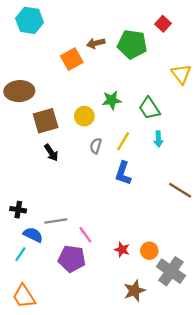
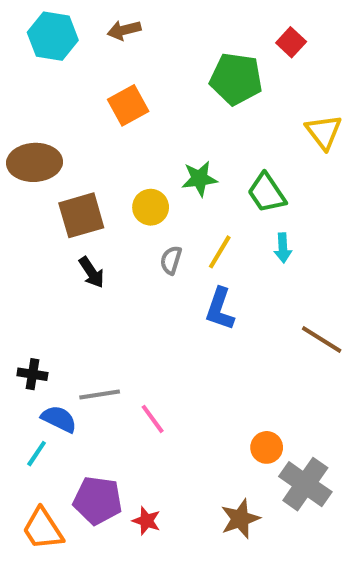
brown arrow: (96, 43) -> (124, 30), moved
red star: (122, 250) -> (146, 521), moved
purple pentagon: (72, 259) -> (98, 500), moved

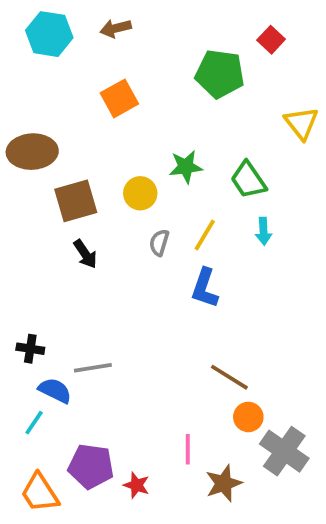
brown line: (322, 340) -> (229, 377), moved
pink line: (153, 419) -> (188, 449), moved, turned 36

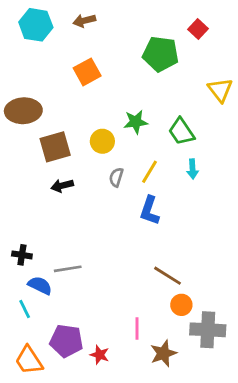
black arrow: (85, 254) -> (62, 186), turned 110
cyan line: (34, 423) -> (25, 309), turned -60
gray cross: (284, 451) -> (208, 330), turned -32

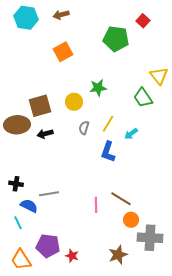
yellow triangle: (220, 90) -> (159, 76), moved
brown ellipse: (23, 111) -> (17, 125), moved
green trapezoid: (181, 132) -> (143, 98), moved
cyan arrow: (192, 169) -> (131, 134), moved, turned 56
pink line: (137, 328) -> (96, 205), moved

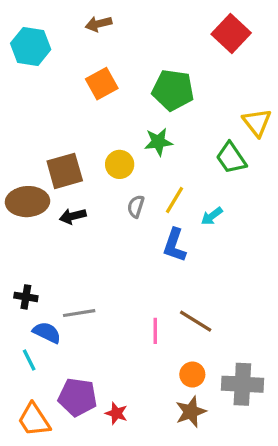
cyan hexagon: (26, 18) -> (31, 46), moved
red square: (143, 21) -> (231, 34), size x1.6
green pentagon: (116, 39) -> (173, 90), moved
orange circle: (131, 220) -> (192, 375), moved

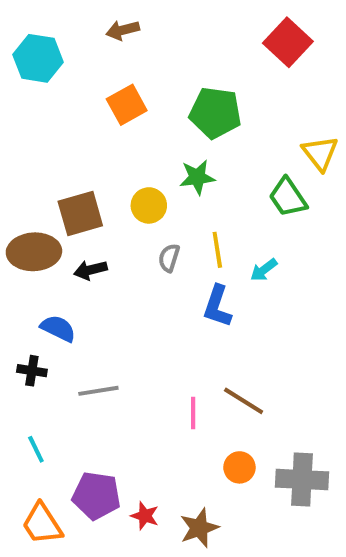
yellow line: (175, 200) -> (217, 250), turned -40
blue semicircle: (47, 332) -> (58, 328), moved
brown star: (191, 412) -> (199, 528), moved

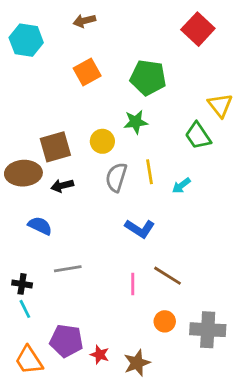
gray semicircle: (169, 258) -> (116, 177), size x1.5
blue L-shape: (217, 306) -> (140, 229), moved, turned -76
black cross: (32, 371) -> (22, 284), moved

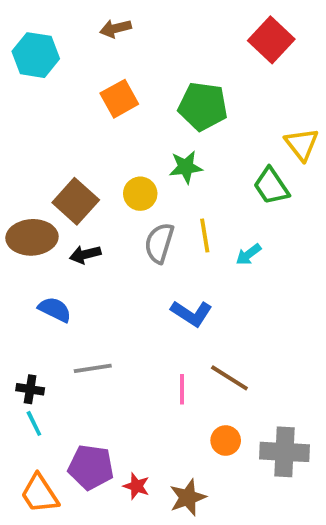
brown square: (55, 147) -> (76, 201), turned -32

